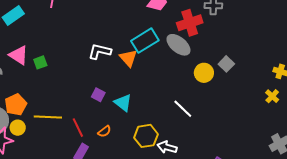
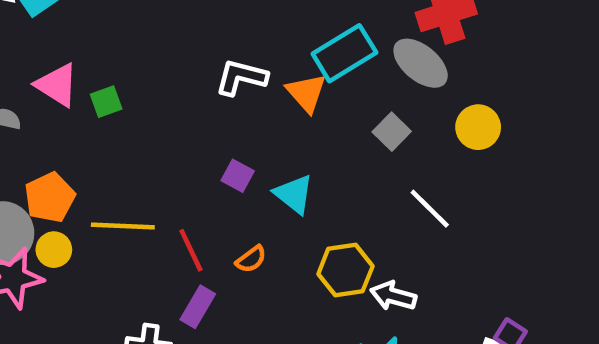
gray square: (226, 64) -> (392, 132), moved

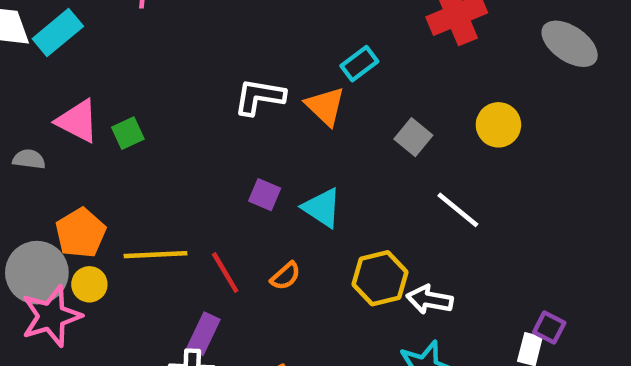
cyan rectangle: (344, 53) -> (359, 64), size x0.6
gray ellipse: (421, 63) -> (570, 44), moved
purple rectangle: (198, 307) -> (203, 334), moved

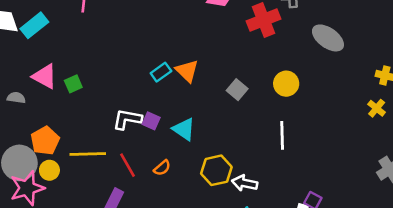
cyan rectangle: (359, 64) -> (161, 72), moved
white L-shape: (259, 97) -> (127, 119), moved
white line: (458, 210) -> (282, 135), moved, turned 48

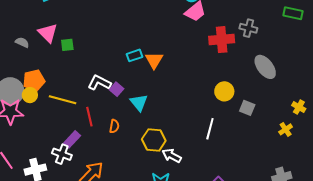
gray square: (237, 90) -> (247, 108), moved, turned -35
orange semicircle: (162, 168) -> (114, 126), turned -56
yellow circle: (49, 170) -> (30, 95), moved

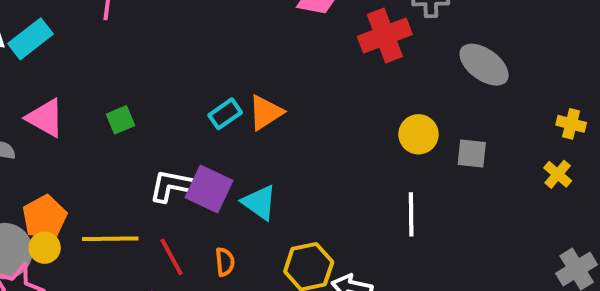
green square: (67, 45) -> (121, 120), moved
orange triangle: (154, 60) -> (266, 112), turned 42
purple square: (117, 89) -> (209, 189), size x1.6

